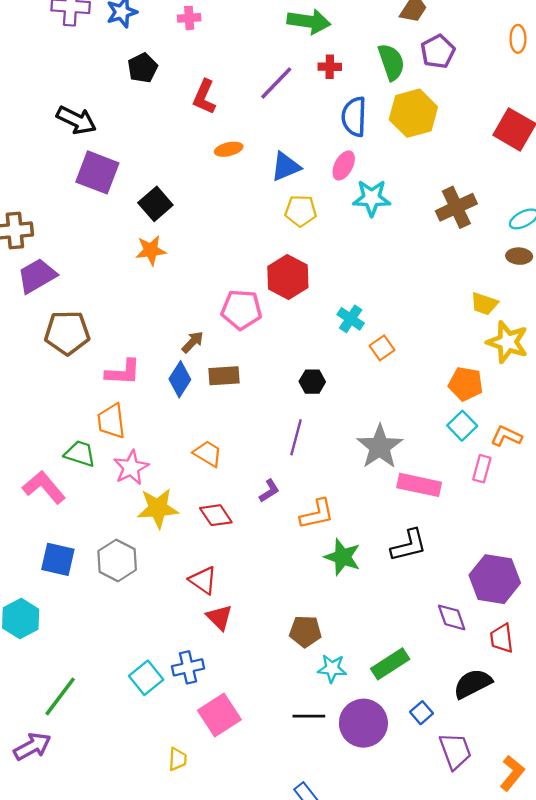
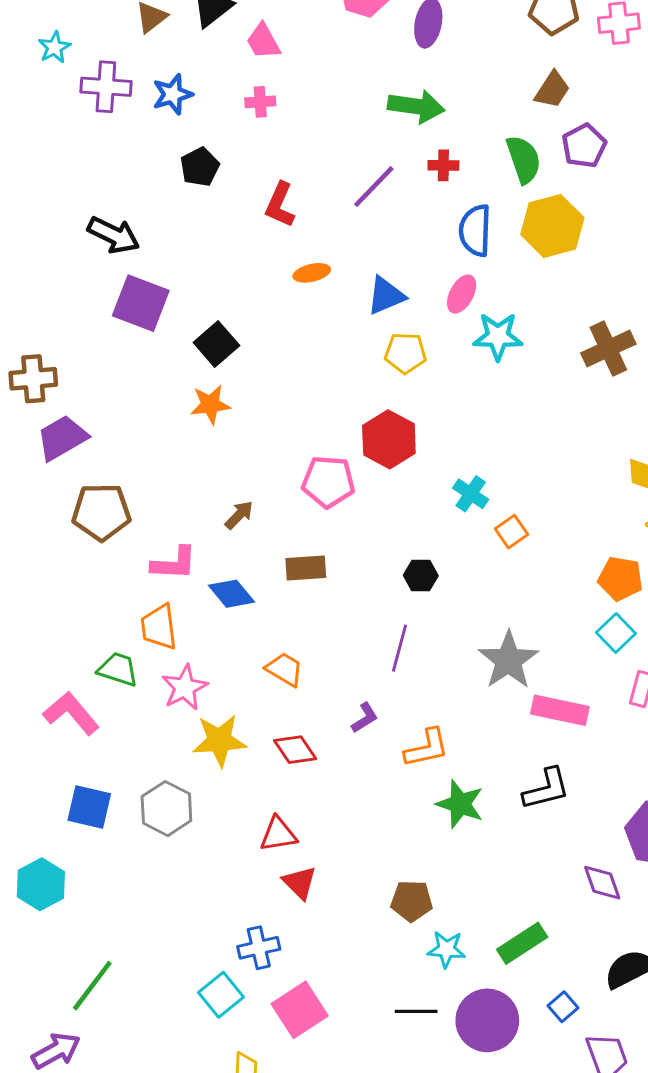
brown arrow: (193, 342) -> (239, 515), moved
blue diamond: (180, 379) -> (232, 594), moved, turned -72
red triangle: (203, 580) -> (278, 834), turned -44
cyan square: (146, 678) -> (221, 995), moved

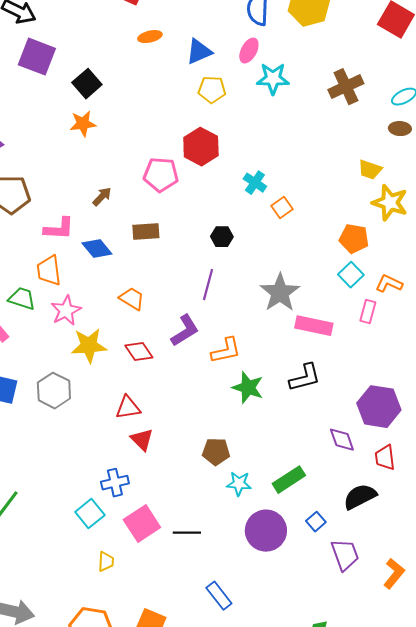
purple L-shape: (365, 718) -> (185, 331), size x1.6
black line: (416, 1011) -> (187, 533), moved

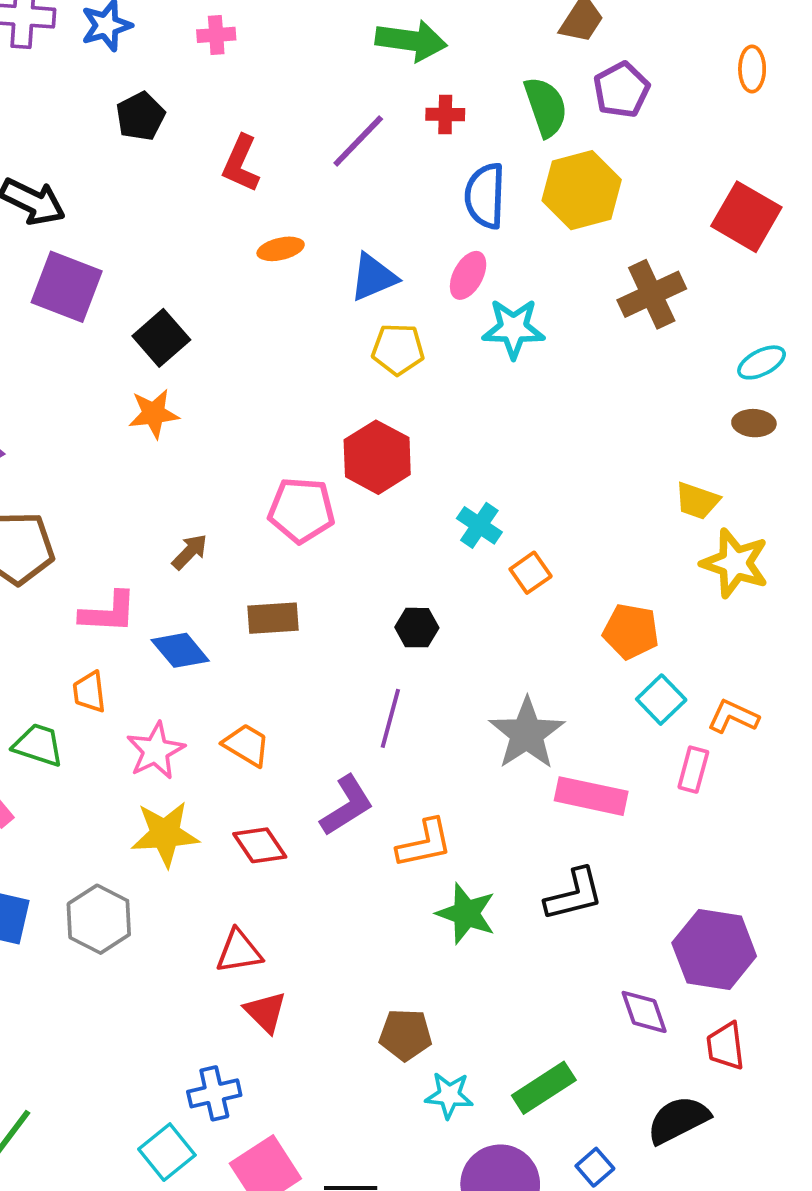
brown cross: (346, 87) -> (652, 294), moved
orange pentagon: (354, 239) -> (631, 631), moved
orange trapezoid: (49, 271) -> (89, 692), size x0.7
pink star: (66, 311) -> (156, 751), moved

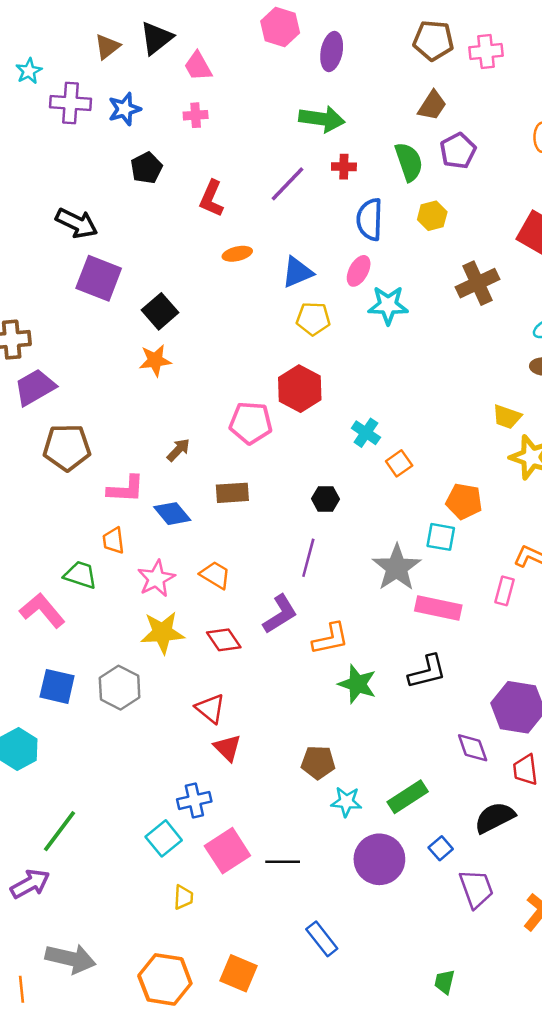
yellow hexagon: (582, 190) -> (432, 216), size x0.6
cyan square: (661, 700) -> (441, 537), moved, turned -36
red triangle: (239, 951) -> (210, 709), turned 48

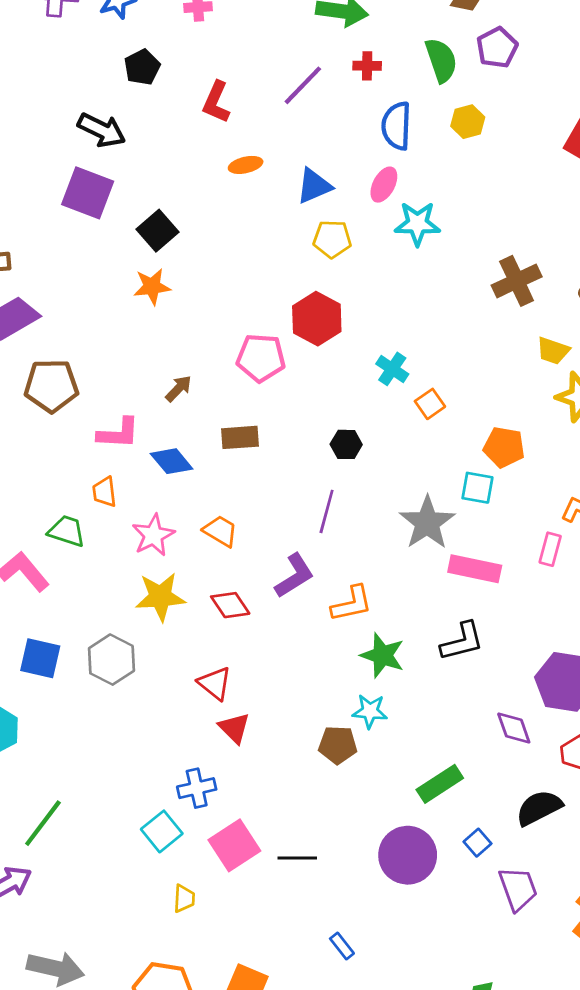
black arrow: (77, 223) -> (102, 130), moved
brown cross: (477, 283) -> (517, 281), moved
cyan star: (346, 802) -> (370, 711), moved
blue rectangle: (322, 939) -> (342, 946), size x0.7

